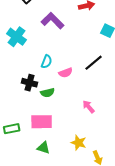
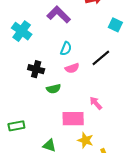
cyan semicircle: (47, 62) -> (66, 49), moved
black cross: (30, 83) -> (36, 69), moved
pink rectangle: (42, 122) -> (73, 119), moved

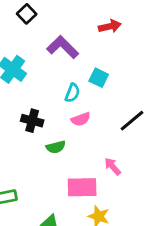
cyan square: (115, 25) -> (99, 78), moved
black line: (101, 58) -> (132, 121), moved

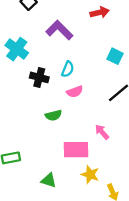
cyan square: (99, 78) -> (115, 56), moved
black cross: (32, 121) -> (39, 77), moved

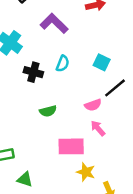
cyan square: (115, 56) -> (102, 62), moved
pink semicircle: (75, 92) -> (93, 105), moved
green triangle: (49, 180) -> (25, 179), moved

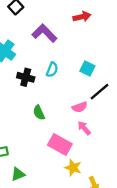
green semicircle: (48, 111) -> (39, 113), turned 80
pink rectangle: (71, 146) -> (60, 145), turned 30
green triangle: (25, 179) -> (18, 174), turned -40

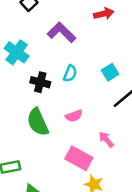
cyan square: (87, 68) -> (110, 72), turned 32
pink semicircle: (80, 107) -> (74, 116), moved
green semicircle: (39, 113) -> (38, 122), moved, size x1.6

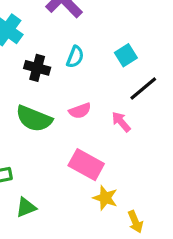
green semicircle: (38, 122) -> (34, 119), turned -44
pink arrow: (106, 140) -> (121, 122), moved

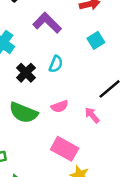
cyan square: (126, 55) -> (96, 40), moved
black cross: (37, 68) -> (26, 73), turned 30

